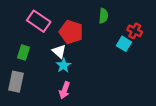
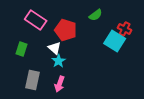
green semicircle: (103, 16) -> (96, 15), turned 48
cyan square: (124, 44) -> (115, 41), size x1.5
gray rectangle: (16, 82) -> (33, 80), moved

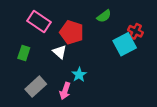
cyan square: (115, 41) -> (125, 44), turned 30
cyan star: (59, 61) -> (79, 75), moved
gray rectangle: (33, 80) -> (36, 87), turned 36

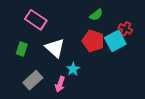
red pentagon: (72, 32) -> (93, 41), moved
white triangle: (60, 52) -> (55, 48), size x1.5

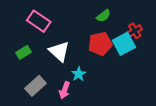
red cross: (125, 29) -> (135, 31), turned 32
red pentagon: (93, 41) -> (100, 44), turned -30
green rectangle: (22, 49) -> (24, 52), turned 40

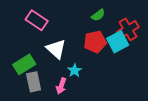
red cross: (135, 31) -> (128, 29), size x1.5
green rectangle: (24, 52) -> (24, 64), moved, size x1.5
gray rectangle: (35, 86) -> (34, 82), turned -60

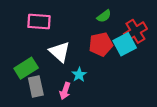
pink rectangle: (37, 20) -> (39, 22), turned -30

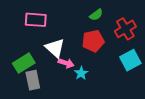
cyan square: (125, 44) -> (130, 60), moved
cyan star: (79, 75) -> (81, 73), moved
pink arrow: (65, 91) -> (66, 63), moved, turned -91

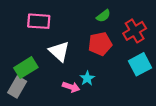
pink arrow: (66, 63) -> (71, 87), moved
gray rectangle: (33, 80) -> (17, 87), moved, turned 42

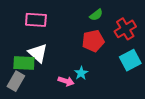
white triangle: (59, 51) -> (38, 53), moved
green rectangle: (26, 68) -> (24, 63), turned 35

